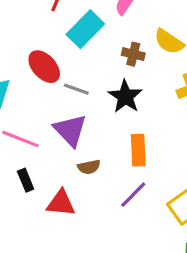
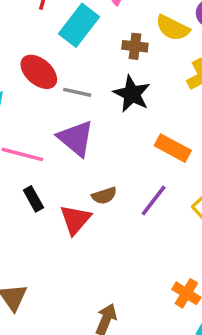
orange rectangle: (138, 150) -> (173, 148), moved, turned -52
brown semicircle: (89, 167) -> (104, 196), moved
red triangle: (61, 203) -> (75, 220), turned -48

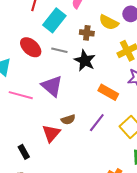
gray line: (77, 92) -> (59, 50), moved
black rectangle: (33, 199) -> (24, 152), moved

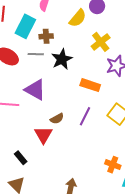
yellow semicircle: (109, 22) -> (78, 18), turned -66
brown cross: (87, 33) -> (46, 36), moved
black star: (85, 61) -> (62, 59), turned 30

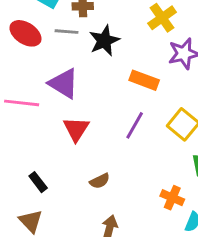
brown semicircle: (57, 119) -> (100, 181), moved
red triangle: (43, 135) -> (76, 129), moved

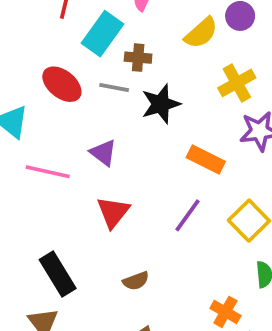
purple triangle: (64, 83) -> (103, 153), size x0.7
black rectangle: (38, 182) -> (58, 274), size x1.6

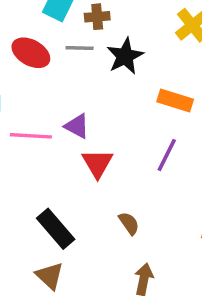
purple triangle: (103, 153) -> (77, 126), moved
brown semicircle: (136, 281) -> (129, 223), turned -95

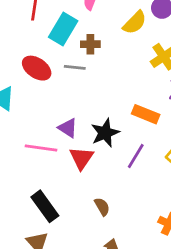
black star: (125, 56) -> (105, 133), moved
pink line: (31, 136) -> (41, 148), moved

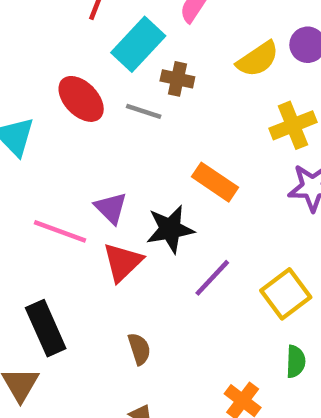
orange rectangle: (146, 114) -> (215, 182), moved

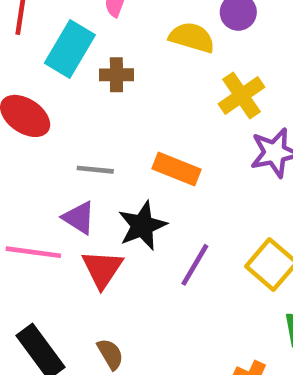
yellow semicircle: (258, 59) -> (192, 37), turned -117
gray line: (144, 111) -> (95, 170), moved
brown semicircle: (139, 349) -> (110, 354), moved

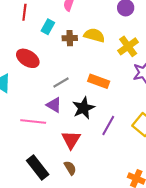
yellow semicircle: (192, 37) -> (94, 35), moved
cyan rectangle: (70, 49) -> (48, 27), size x0.6
gray line: (95, 170) -> (61, 82), turned -35
red triangle: (102, 269) -> (71, 140), moved

